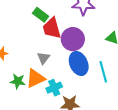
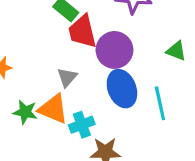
orange triangle: (35, 78) -> (53, 109), turned 45

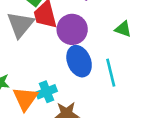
gray triangle: (67, 77) -> (20, 25), moved, size x1.6
orange triangle: (53, 109) -> (25, 99), moved, turned 44

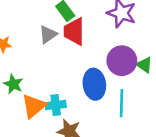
gray triangle: (20, 25) -> (48, 35), size x0.7
purple circle: (72, 29) -> (122, 61), moved

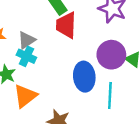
gray triangle: (48, 35) -> (26, 40), moved
cyan cross: (56, 105) -> (26, 56), moved, turned 30

